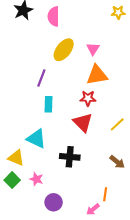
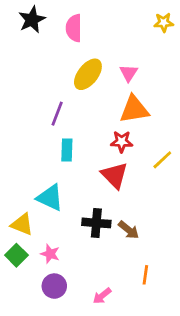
yellow line: (117, 124) -> (162, 160), moved
brown arrow: (117, 162) -> (129, 230), moved
purple circle: (54, 202) -> (54, 286), moved
pink arrow: (93, 209) -> (102, 296), moved

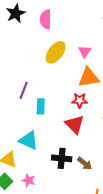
purple line: (57, 114) -> (24, 90), moved

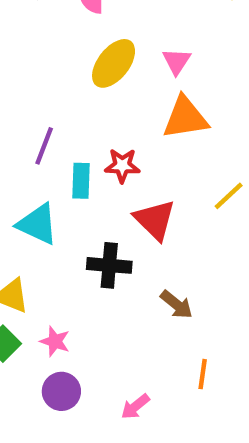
red star: (80, 100) -> (122, 166), moved
cyan triangle: (29, 140) -> (38, 224), moved
black cross: (62, 158) -> (109, 265), moved

